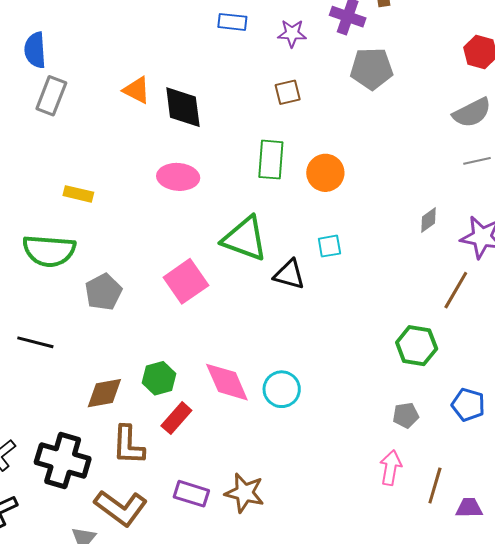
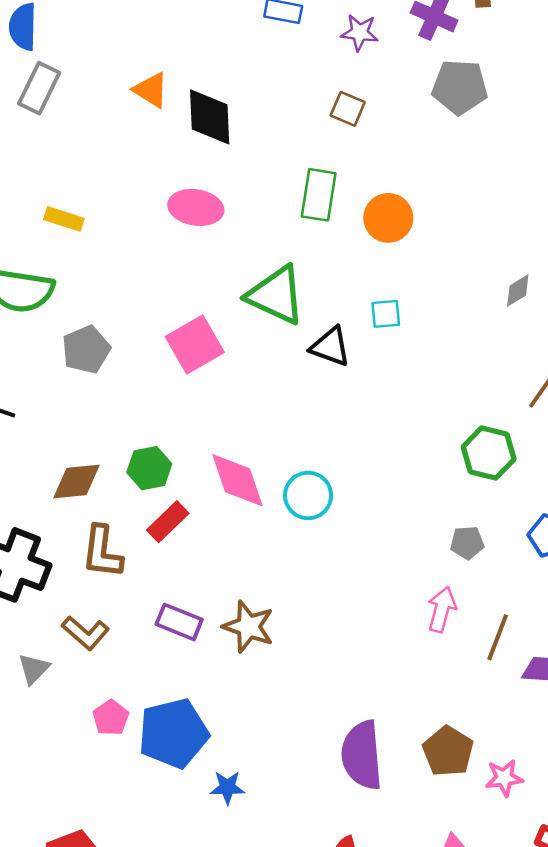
brown square: (288, 92) -> (348, 109), turned 32
brown L-shape: (121, 508) -> (86, 633), size x0.7

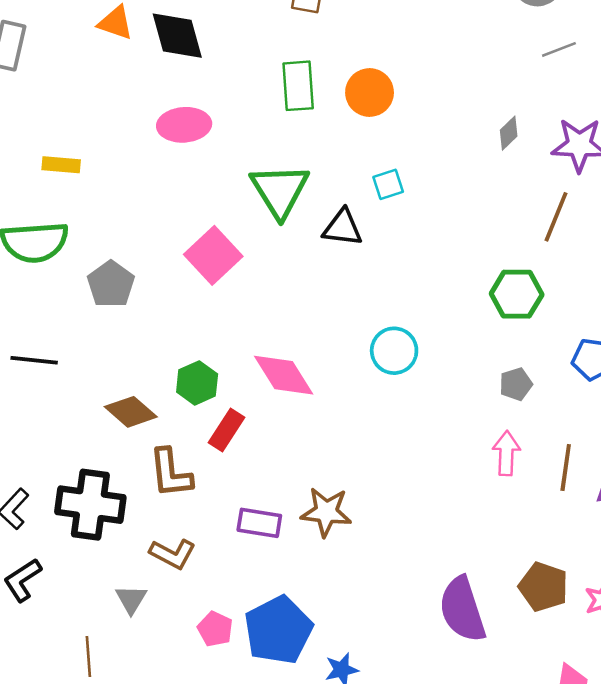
green triangle: (276, 295) -> (280, 191), turned 46
brown diamond: (76, 482) -> (131, 412), turned 60
cyan circle: (308, 495) -> (394, 351), moved

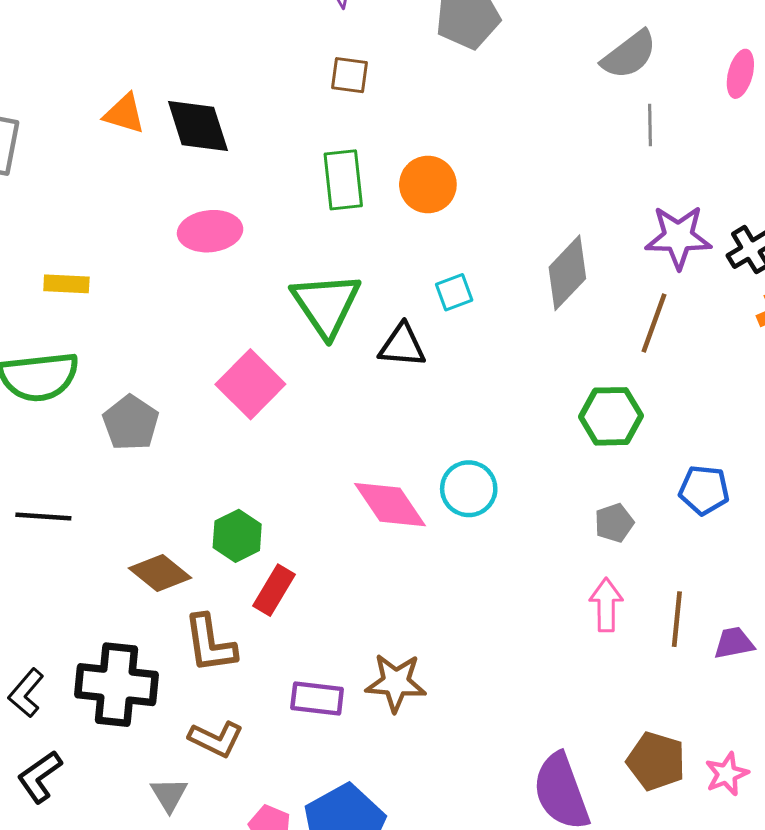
gray line: (559, 49) -> (650, 125), turned -68
gray diamond: (509, 133) -> (567, 273), moved, size x1.8
pink diamond: (284, 375) -> (390, 505), moved

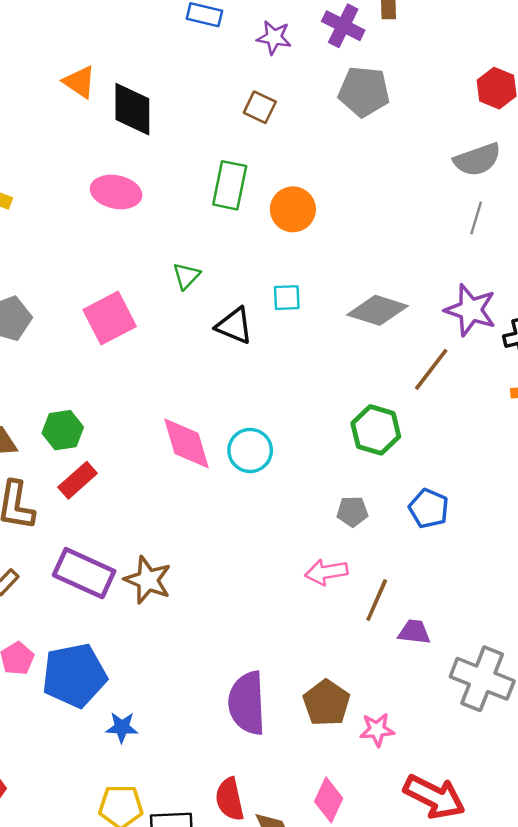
gray diamond: (567, 273) -> (378, 310), turned 46
green triangle: (326, 305) -> (186, 276), size x0.5
pink arrow: (606, 605) -> (326, 572), turned -117
purple rectangle: (317, 698) -> (84, 573), size x1.4

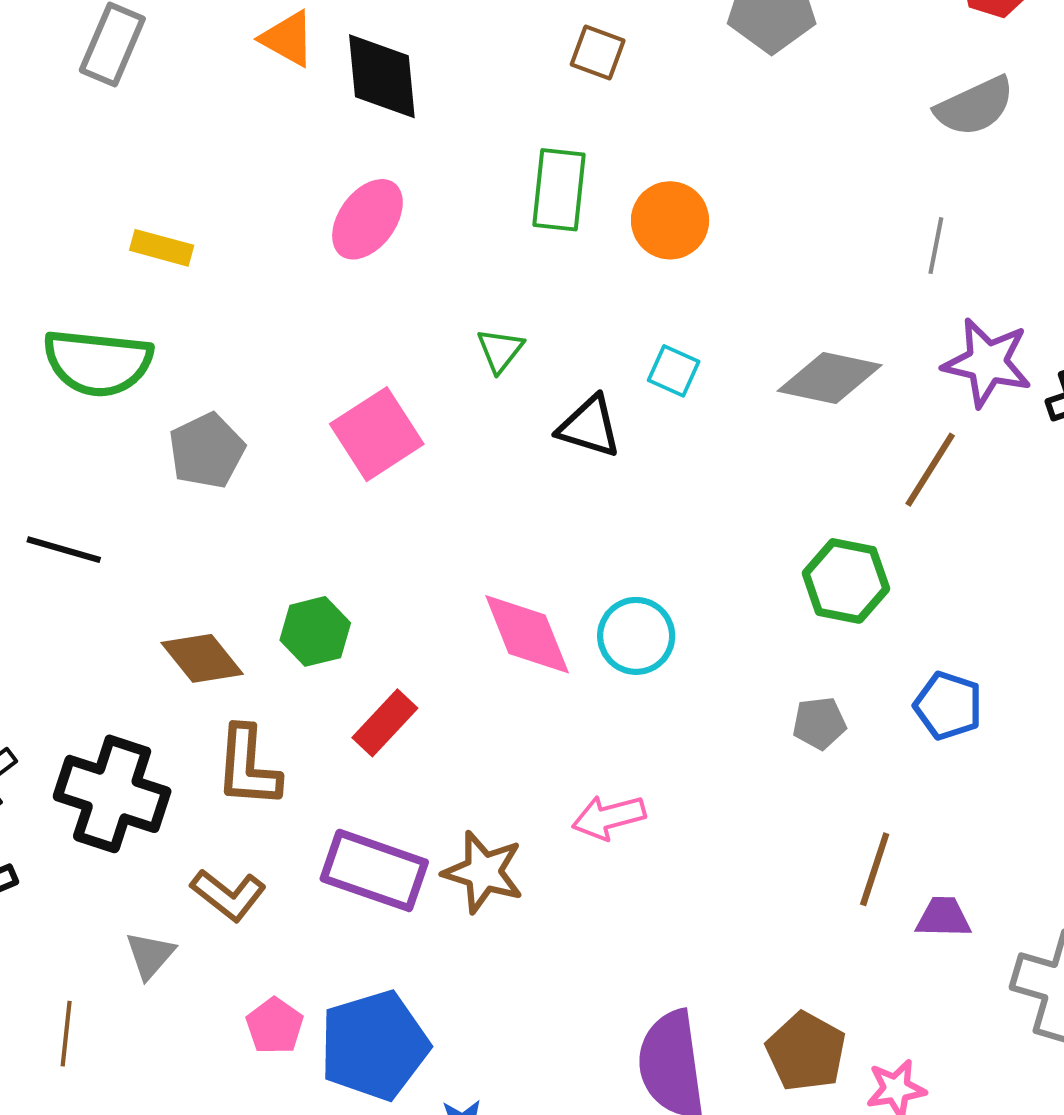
pink ellipse: (116, 192) -> (367, 219), turned -60
gray line: (476, 218) -> (936, 246), moved
cyan square: (287, 298) -> (674, 371), turned 32
red rectangle: (78, 480) -> (385, 723), moved
pink arrow: (326, 572) -> (609, 817), moved

